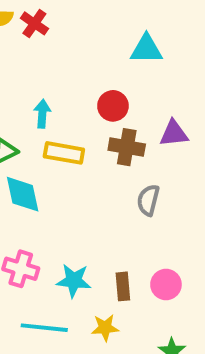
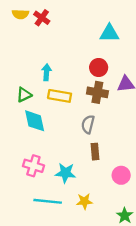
red circle: (113, 106) -> (99, 67), moved
gray semicircle: (148, 200) -> (88, 124), moved
brown rectangle: (123, 286) -> (95, 152), moved

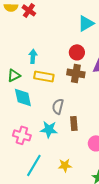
cyan triangle: (109, 33) -> (86, 23), turned -30
gray semicircle: (88, 124) -> (58, 106), moved
cyan star: (65, 173) -> (49, 129), moved
cyan line: (48, 201) -> (34, 165), turned -65

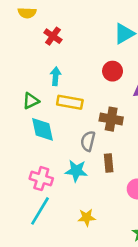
red cross: (29, 10) -> (53, 36), moved
brown cross: (76, 73) -> (111, 119), moved
cyan line: (34, 165) -> (40, 211), moved
yellow star: (65, 165) -> (87, 217), moved

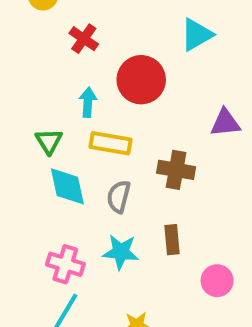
red circle: (113, 71) -> (141, 80), moved, size x1.5
green triangle: (31, 101) -> (49, 141), turned -36
gray semicircle: (88, 141) -> (119, 197), moved

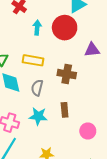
red circle: (141, 80) -> (65, 28), moved
cyan arrow: (88, 102) -> (37, 28), moved

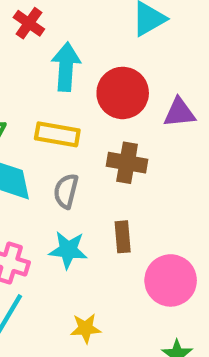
cyan arrow: (37, 28) -> (66, 67), size x1.5
red circle: (65, 28) -> (123, 93), moved
pink circle: (88, 131) -> (171, 280), size x1.5

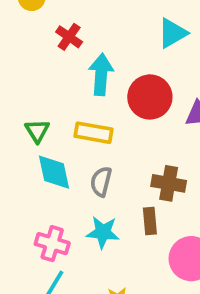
brown cross: (127, 163) -> (169, 183), moved

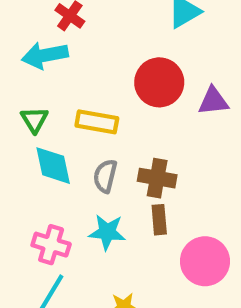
cyan arrow: (101, 74) -> (45, 55), moved, turned -105
brown cross: (169, 183) -> (157, 178), moved

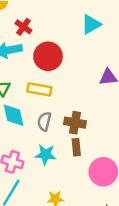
red circle: (159, 82) -> (48, 56), moved

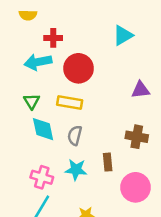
red cross: (23, 27) -> (53, 38), turned -35
brown cross: (75, 123) -> (137, 137), moved

